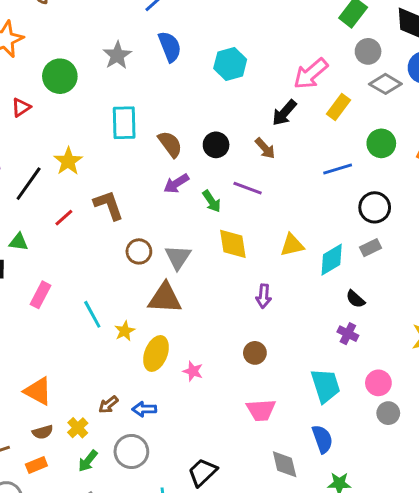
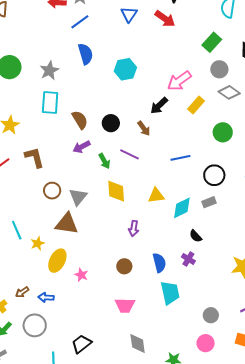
gray star: (117, 55) -> (49, 71), moved
blue line: (338, 169) -> (180, 158), moved
pink circle: (378, 383) -> (206, 343), moved
blue semicircle: (322, 439) -> (159, 263), moved

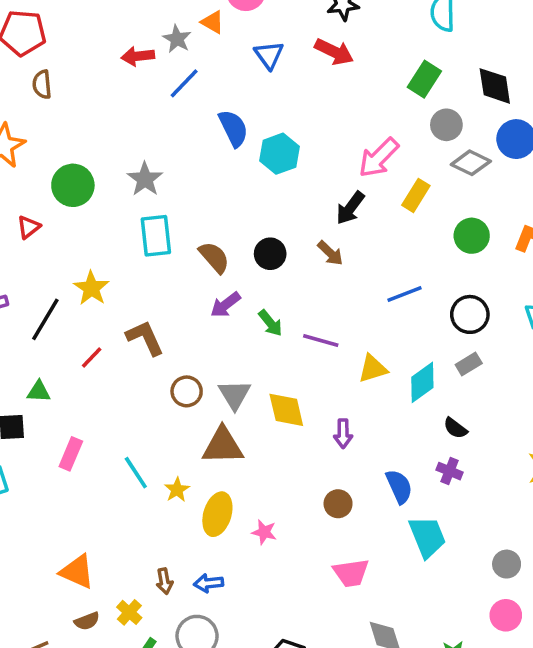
blue semicircle: (86, 54) -> (233, 128), moved
purple line: (129, 154) -> (321, 340), moved
yellow diamond: (116, 191) -> (286, 410), moved
brown arrow: (22, 292) -> (164, 581), turned -56

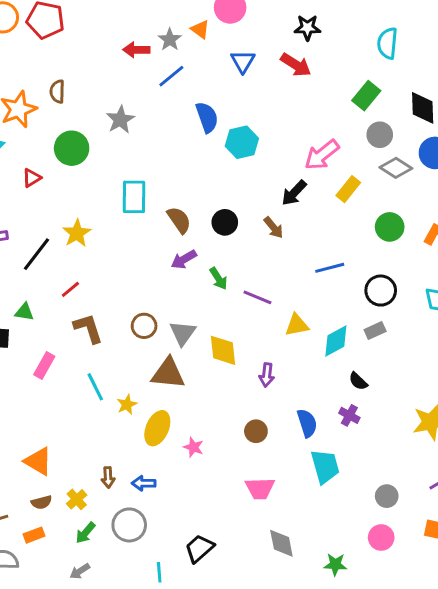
brown semicircle: (42, 84) -> (57, 91), moved
gray star: (145, 179) -> (120, 120), moved
brown L-shape: (145, 338) -> (88, 328), moved

